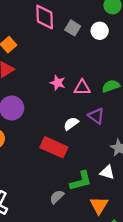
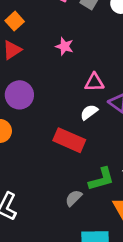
pink star: (58, 83) -> (65, 46), moved
pink triangle: (82, 88) -> (94, 82), moved

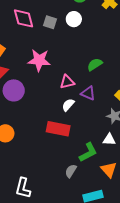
pink star: (65, 46) -> (39, 60), size x1.6
purple circle: (19, 95) -> (14, 90), moved

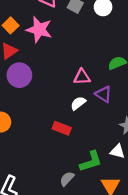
pink star: (39, 60) -> (39, 30), moved
red rectangle: (58, 129) -> (62, 128), size x0.7

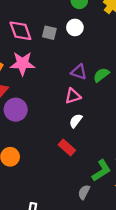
purple triangle: (103, 94) -> (79, 72), moved
red rectangle: (62, 128) -> (67, 148), turned 35

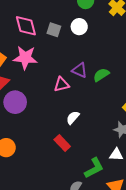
pink triangle: (73, 96) -> (62, 84), moved

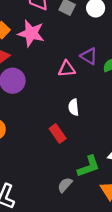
white semicircle: (73, 118) -> (74, 107), turned -56

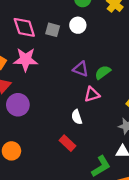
pink triangle: (67, 69) -> (92, 94), moved

